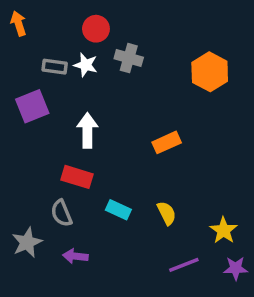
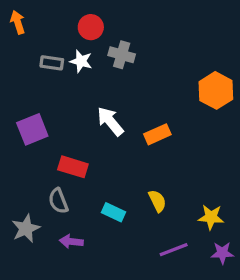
orange hexagon: (210, 72) -> (216, 90), moved
purple square: (32, 106) -> (32, 129), moved
white arrow: (87, 130) -> (110, 121), moved, turned -40
cyan rectangle: (118, 210) -> (114, 212), moved
yellow star: (224, 230) -> (211, 217), turned -30

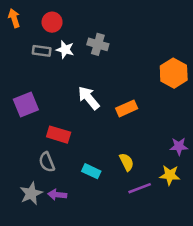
red circle: (91, 27) -> (52, 22), moved
gray star: (26, 229) -> (31, 193), moved
purple line: (174, 250) -> (140, 188), moved
purple star: (222, 253) -> (179, 146), moved

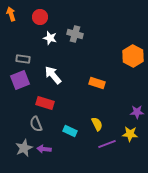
gray rectangle: (42, 51) -> (23, 59), moved
white arrow: (89, 98) -> (53, 75), moved
orange rectangle: (127, 108) -> (97, 83), turned 42

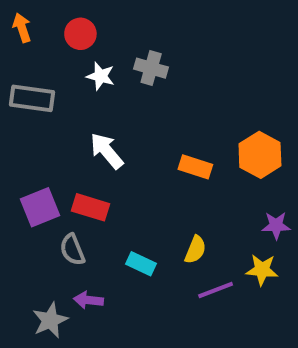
orange hexagon: (133, 56) -> (260, 155), moved
gray rectangle: (23, 59) -> (32, 98), moved, size x1.5
purple square: (20, 80) -> (40, 207), moved
yellow semicircle: (97, 124) -> (195, 250), turned 48
gray star: (24, 148) -> (50, 320), moved

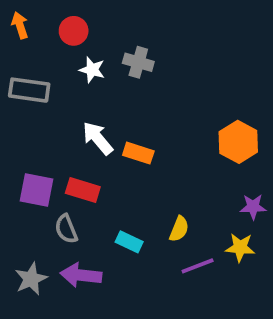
orange rectangle: (195, 167) -> (138, 153), moved
purple square: (40, 207) -> (37, 190), turned 33
purple arrow: (88, 300) -> (81, 275), size x1.5
gray star: (50, 320) -> (31, 279), moved

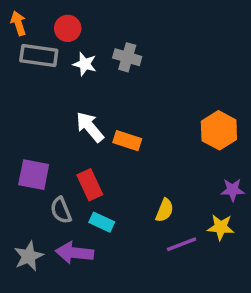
gray rectangle: (29, 90) -> (39, 56), moved
red rectangle: (83, 190) -> (90, 185), moved, turned 48
cyan rectangle: (129, 242) -> (102, 222), moved

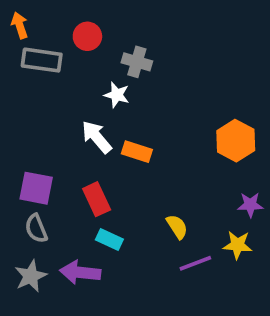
red circle: (68, 28) -> (87, 36), moved
white star: (85, 64) -> (117, 95), moved
gray semicircle: (61, 210) -> (36, 228), moved
yellow semicircle: (165, 210) -> (177, 227), turned -55

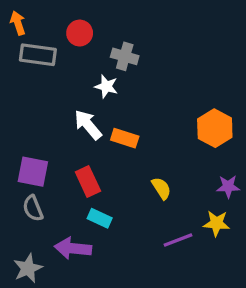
yellow semicircle: (177, 227) -> (161, 188), moved
gray star: (31, 276) -> (28, 268), moved

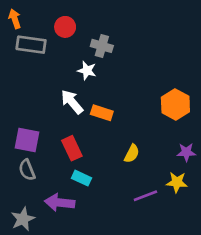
yellow semicircle: (161, 188) -> (132, 154), turned 60

